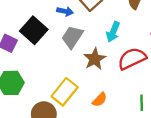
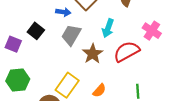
black square: (34, 30) -> (36, 31), size x0.7

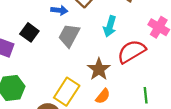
brown star: (93, 54) -> (99, 69), moved

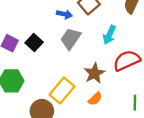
black square: (29, 32) -> (34, 42), moved

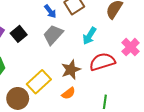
blue arrow: (64, 14) -> (50, 11), turned 32

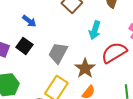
blue arrow: (50, 11) -> (29, 21), moved
gray trapezoid: (53, 35) -> (58, 53), moved

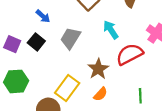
cyan arrow: (95, 30) -> (111, 30), turned 126
gray trapezoid: (58, 53) -> (70, 38), moved

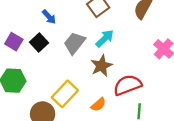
cyan arrow: (111, 30) -> (105, 38), moved, turned 72
red semicircle: (130, 54) -> (127, 85), moved
brown star: (98, 69) -> (101, 66), moved

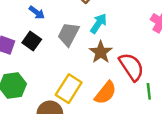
red semicircle: (127, 85) -> (131, 67), turned 88
orange semicircle: (98, 105) -> (105, 93), size x1.5

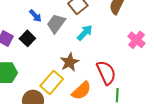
gray trapezoid: (68, 34) -> (56, 24), moved
brown star: (101, 52) -> (70, 62), moved

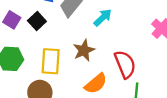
yellow rectangle: (52, 82) -> (51, 61), moved, turned -40

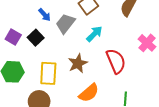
red semicircle: (125, 64) -> (116, 61), moved

